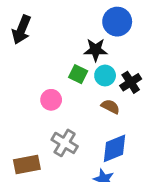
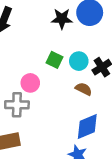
black star: (96, 50) -> (62, 19), moved
gray cross: (65, 143) -> (17, 105), moved, turned -30

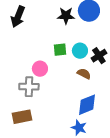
green square: (55, 60) -> (60, 50), turned -32

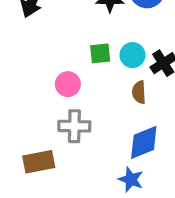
brown semicircle: (84, 74) -> (139, 92), turned -120
gray cross: (29, 87) -> (74, 126), moved

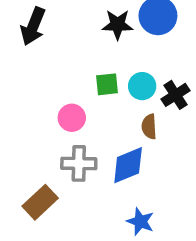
blue diamond: (144, 142) -> (128, 165), moved
brown rectangle: (39, 162) -> (40, 202), turned -32

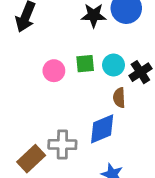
pink circle: (72, 118) -> (54, 71), moved
gray cross: (79, 163) -> (62, 145), moved

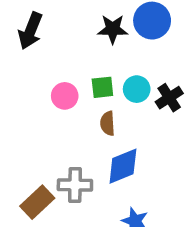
brown semicircle: (119, 98) -> (108, 123), moved

